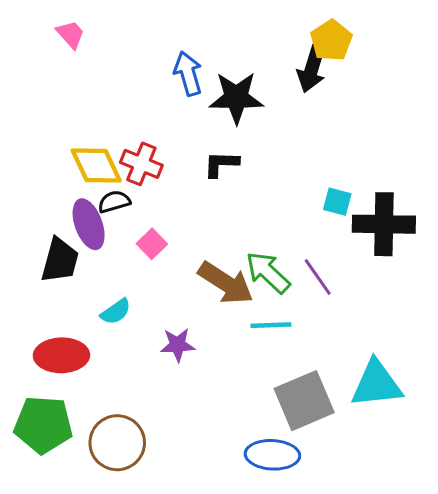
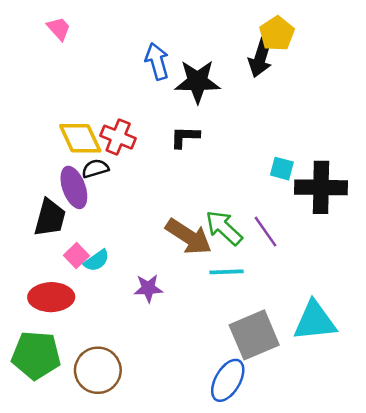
pink square: (152, 244) -> (76, 256), moved
blue ellipse: (272, 455) -> (228, 380), turned -63

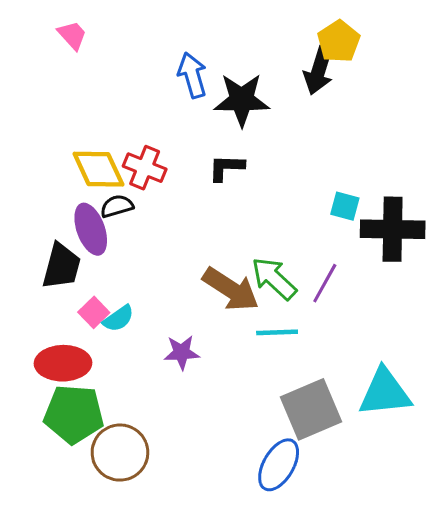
purple line: (266, 232) -> (325, 283), turned 64
green pentagon: (36, 355) -> (74, 414), moved

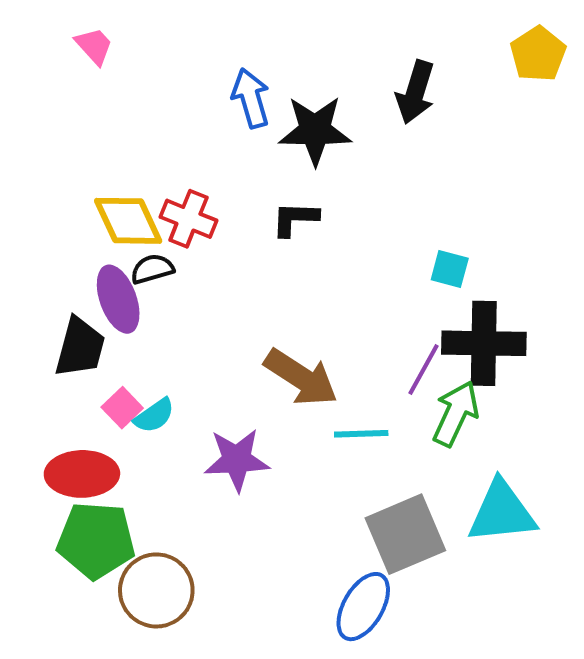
yellow pentagon: (339, 41) -> (538, 54), moved
black cross: (393, 229) -> (484, 343), moved
green arrow: (274, 278) -> (456, 414), moved, turned 72
purple star: (182, 352) -> (237, 460), size x1.4

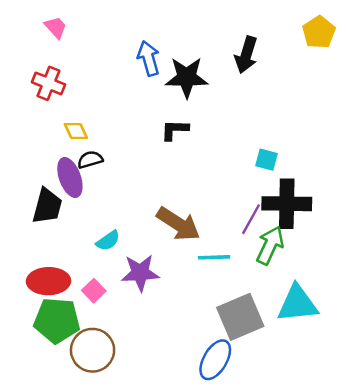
red cross: (188, 219) -> (48, 83), moved
yellow diamond: (128, 221) -> (76, 131), size x0.6
pink square: (122, 408) -> (94, 291), moved
cyan semicircle: (154, 416) -> (108, 241), moved

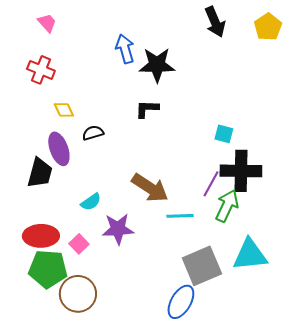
black arrow: (246, 55) -> (215, 22), moved, turned -40
black semicircle: (90, 160) -> (93, 133), moved

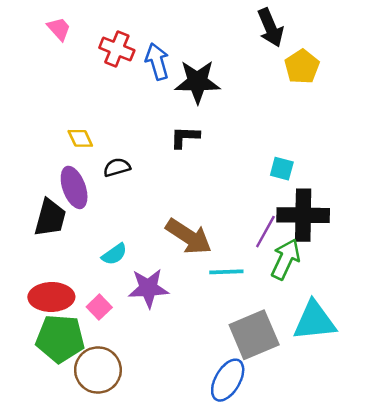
yellow pentagon: (268, 27) -> (302, 67), moved
red cross: (41, 70) -> (117, 49), moved

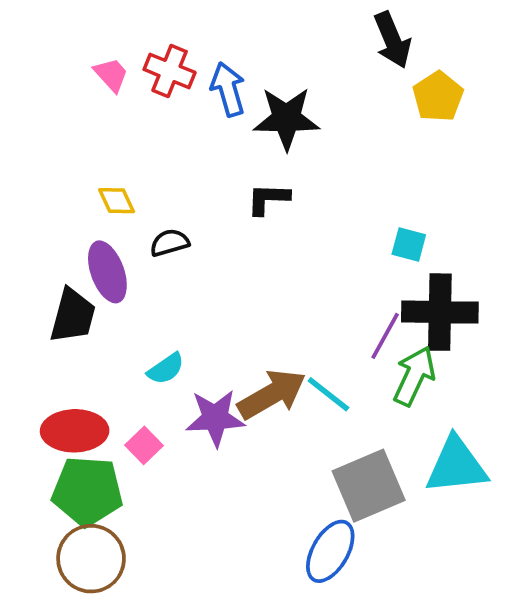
pink trapezoid: (59, 29) -> (111, 75), moved
brown arrow: (189, 237) -> (272, 394), moved, turned -63
cyan line: (226, 272) -> (328, 394), turned 40
brown circle: (98, 370) -> (91, 559), moved

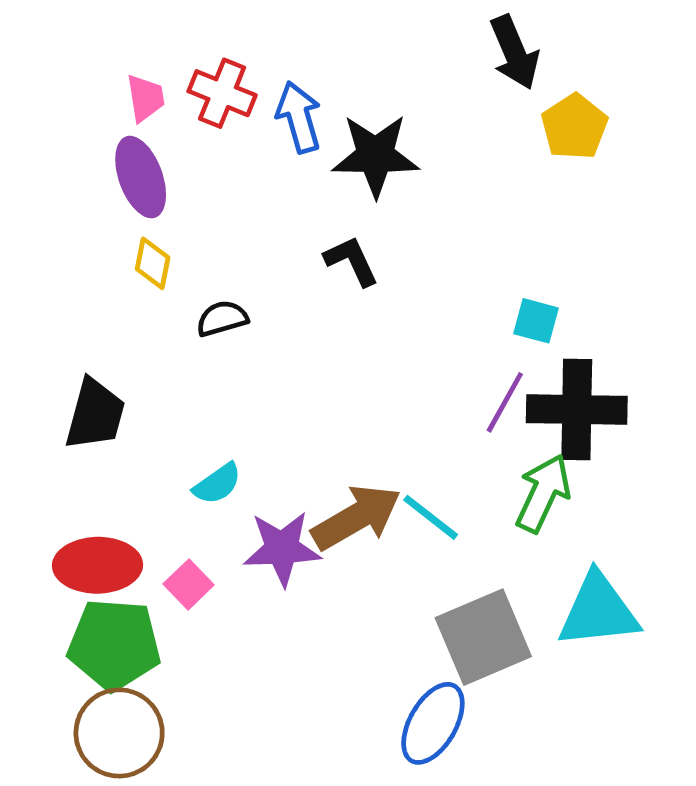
pink trapezoid: (111, 75) -> (145, 98), turned 33
black L-shape: (268, 199) -> (351, 261), turned 63
yellow diamond: (117, 201) -> (153, 263), turned 36
purple ellipse: (107, 272) -> (141, 177), moved
purple line: (385, 336) -> (505, 402), moved

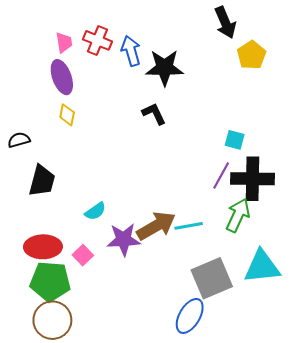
black semicircle: (222, 318) -> (19, 140), moved
cyan line: (431, 517) -> (189, 226), turned -48

